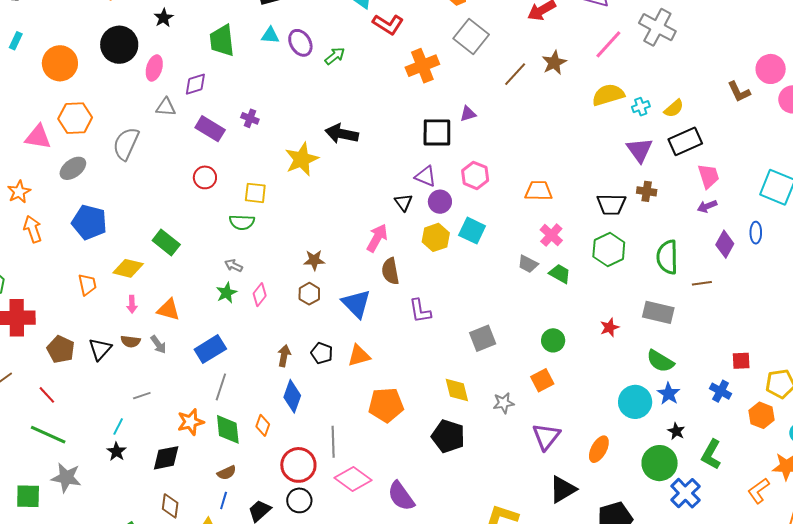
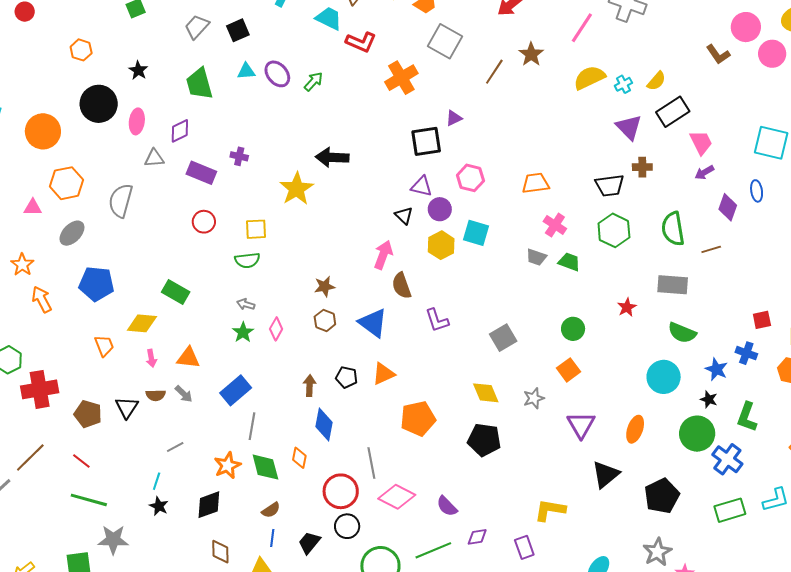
pink triangle: (38, 137) -> (33, 207), size x0.7
blue star: (669, 394) -> (716, 369), moved
purple semicircle: (401, 496) -> (447, 506), size x0.7

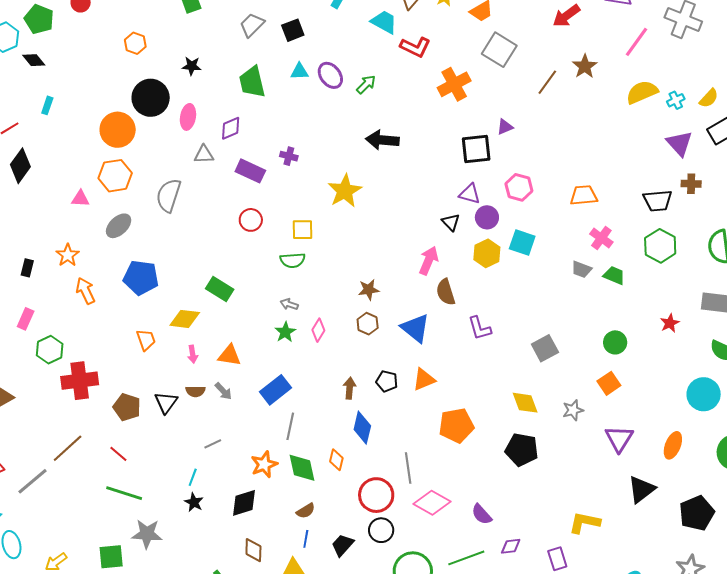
black star: (138, 70) -> (192, 66), turned -30
orange circle: (43, 131) -> (118, 130), moved
black arrow: (332, 157) -> (382, 140), moved

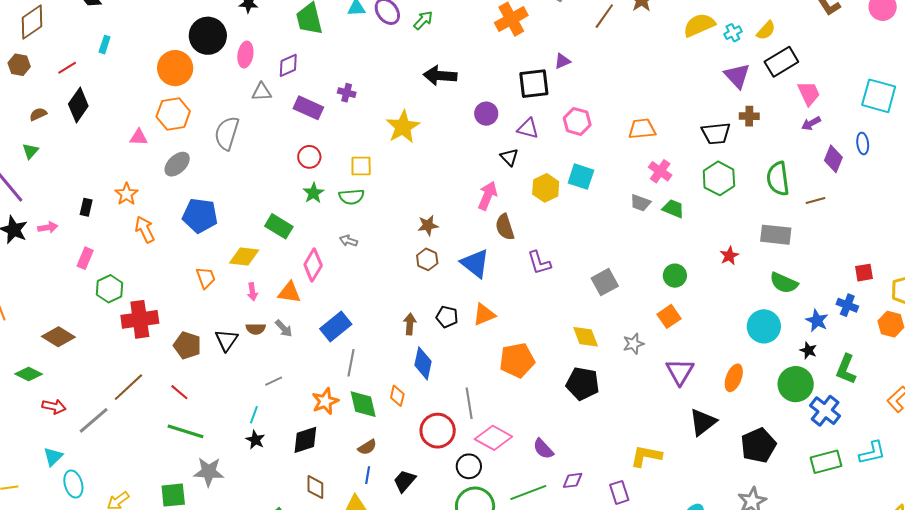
purple circle: (487, 217) -> (486, 114), moved
pink diamond: (318, 330) -> (313, 265), moved, size x1.4
green star: (285, 332) -> (314, 193), moved
black circle: (381, 530) -> (469, 466), moved

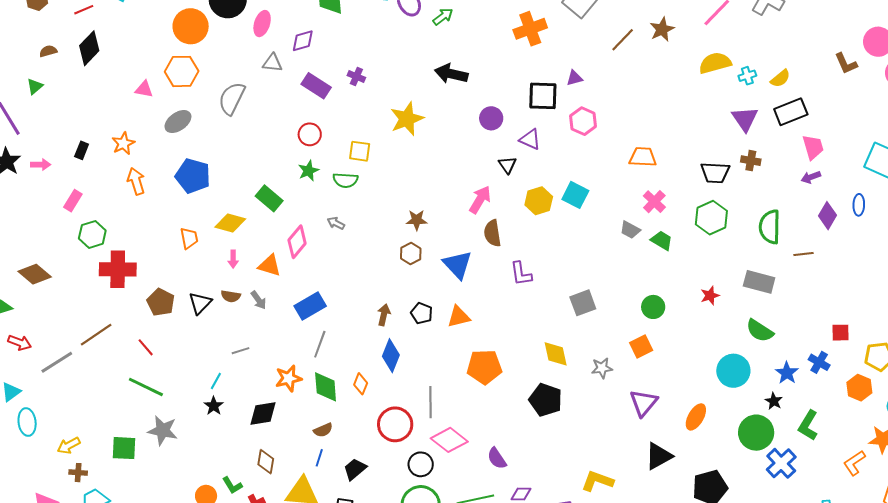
pink hexagon: (577, 121) -> (583, 121), moved

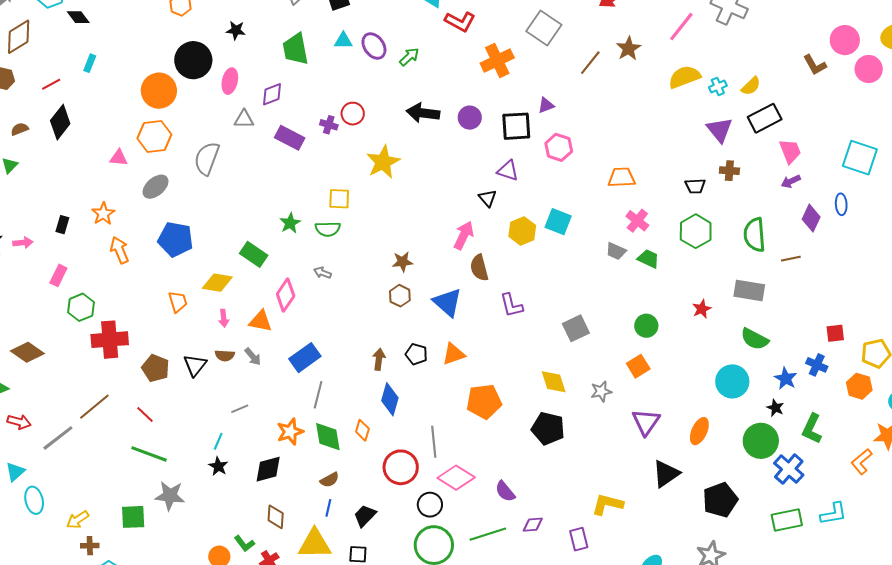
purple circle: (491, 118) -> (470, 118), moved
red circle: (310, 134) -> (353, 114), moved
black trapezoid: (715, 173) -> (695, 186), size x0.7

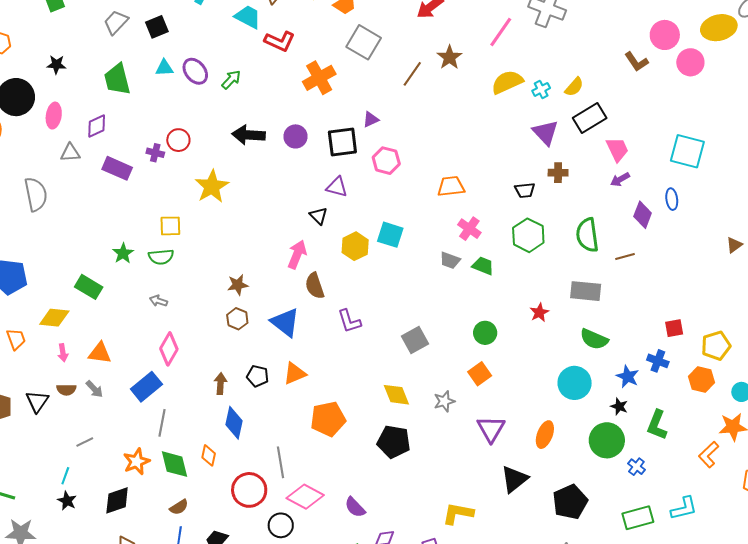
gray semicircle: (207, 158) -> (36, 194), turned 152
pink diamond: (286, 295) -> (169, 349), moved
blue cross: (789, 469) -> (636, 467), size x0.6

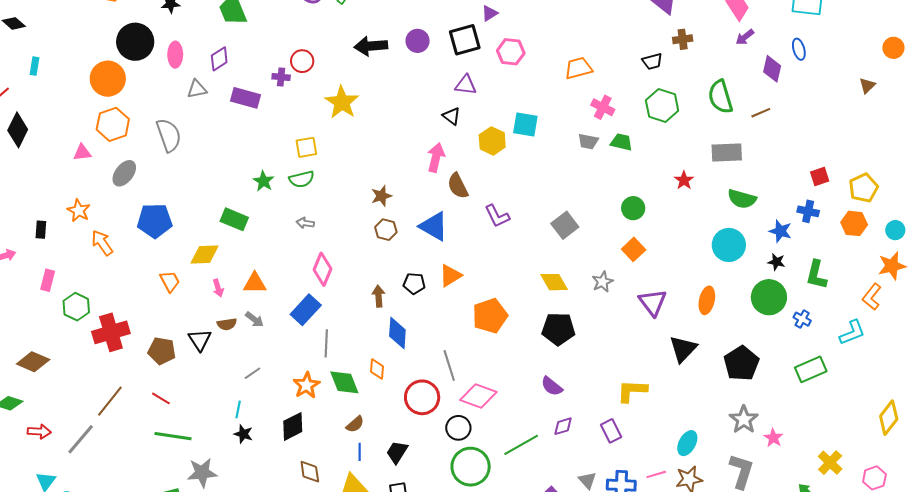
purple semicircle: (355, 507) -> (552, 386), moved
cyan L-shape: (684, 508) -> (852, 333), moved

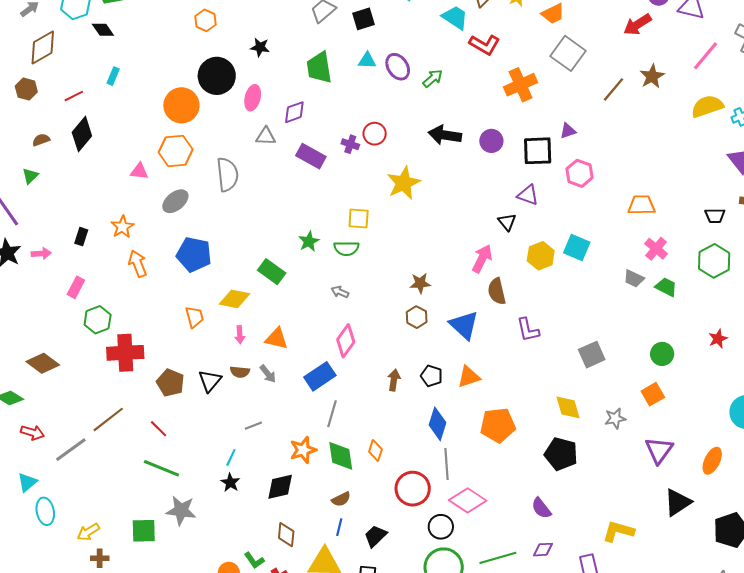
blue diamond: (397, 333) -> (438, 424), moved

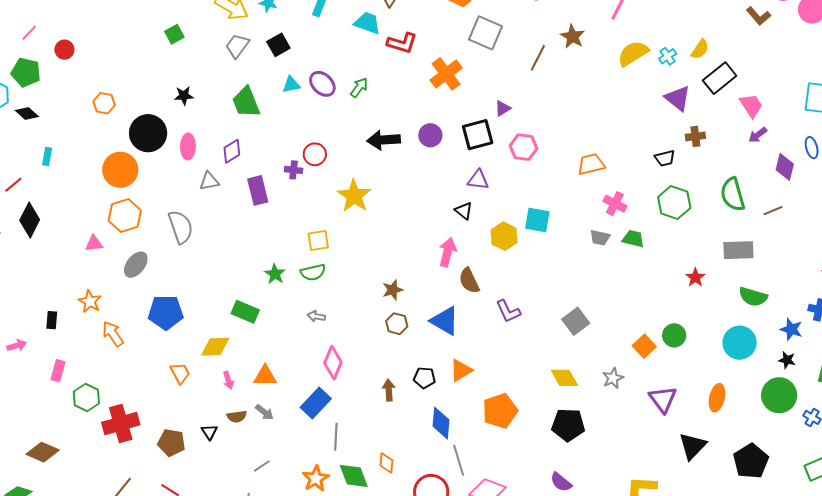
orange hexagon: (205, 20) -> (104, 103), moved
purple rectangle: (311, 156) -> (258, 190), turned 60
green circle: (662, 354) -> (674, 335), moved
black triangle: (210, 381) -> (209, 432), size x0.7

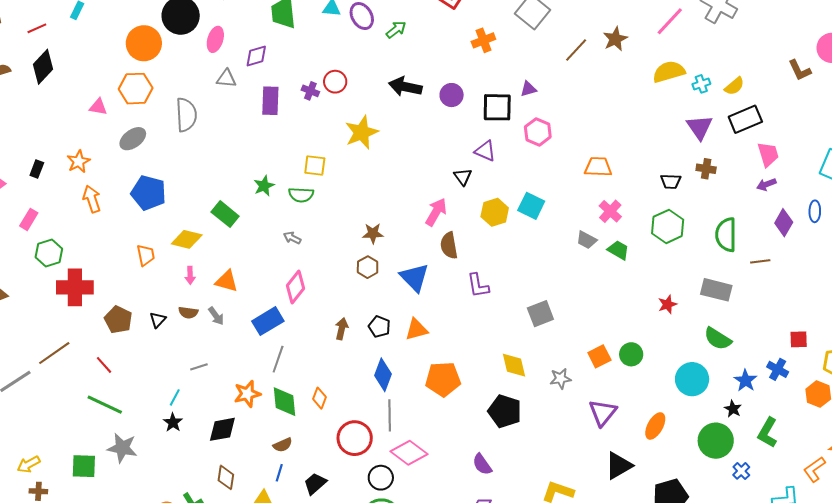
orange cross: (446, 74) -> (483, 40), size x0.7

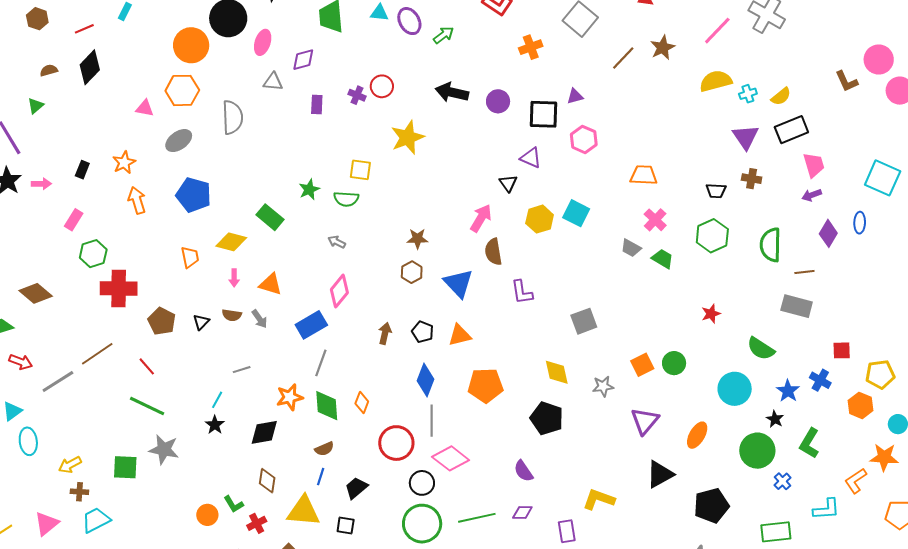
purple rectangle: (270, 101) -> (317, 105), size x0.7
gray rectangle: (716, 290) -> (797, 306), moved

